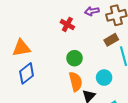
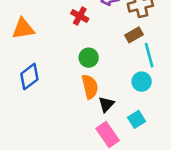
orange triangle: (21, 48) -> (23, 29), moved
cyan circle: (104, 78) -> (142, 82), moved

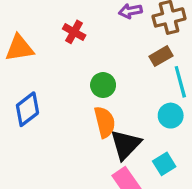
red cross: (80, 16) -> (74, 32), moved
black triangle: (106, 104) -> (126, 145), size x1.5

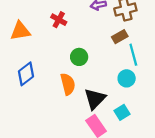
orange semicircle: (105, 122) -> (68, 84), moved

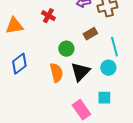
brown rectangle: (120, 37) -> (90, 34), moved
black triangle: (95, 99) -> (80, 72), moved
cyan square: (122, 112) -> (104, 98), turned 32

